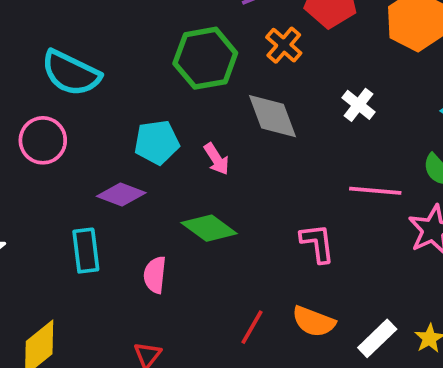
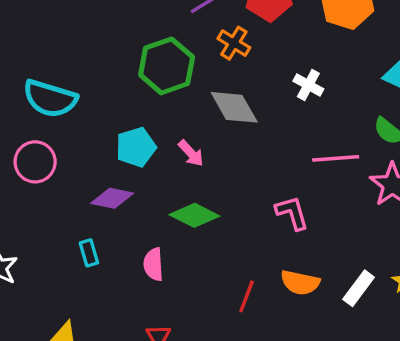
cyan rectangle: (86, 251) -> (89, 253), size x0.7

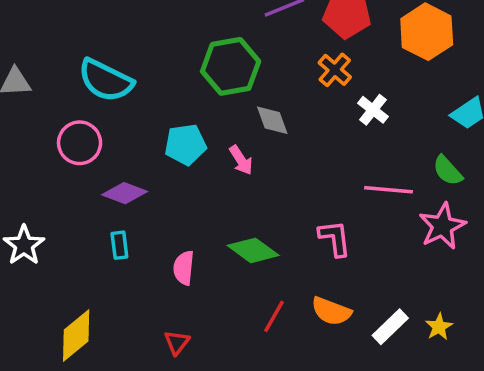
orange cross: (234, 43) -> (335, 70), moved
gray diamond: (234, 107) -> (272, 120), moved, size x0.7
purple diamond: (112, 198) -> (125, 193), moved
green diamond: (194, 215) -> (253, 250), moved

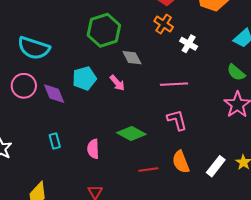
pink line: (389, 190) -> (174, 84), moved
purple diamond: (125, 193) -> (54, 94), moved, turned 55
orange semicircle: (331, 311) -> (181, 162), turned 55
red line: (274, 316) -> (148, 169), turned 60

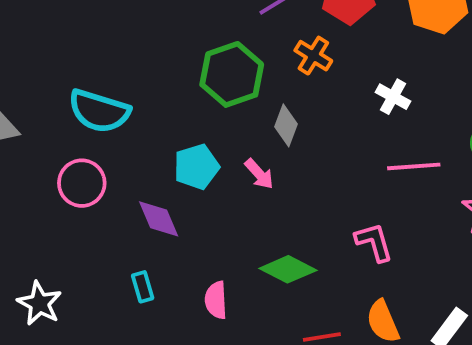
orange cross: (164, 24) -> (313, 56), moved
gray diamond: (132, 58) -> (286, 125), turned 50
pink line: (174, 84) -> (414, 166), moved
purple diamond: (54, 94) -> (159, 219), moved

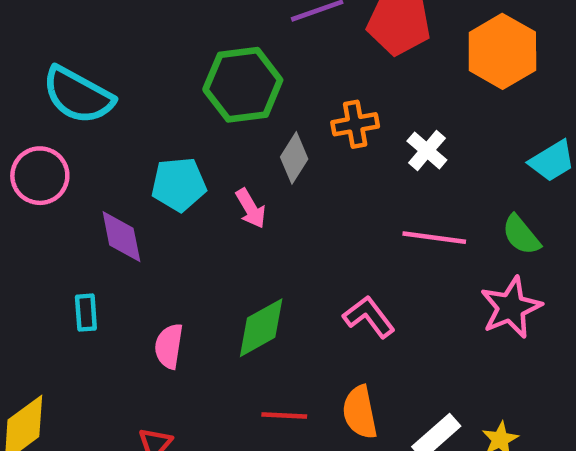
orange cross: (313, 56) -> (355, 124), moved, turned 36
pink L-shape: (374, 242) -> (369, 317), turned -33
green diamond: (288, 269) -> (261, 328), turned -68

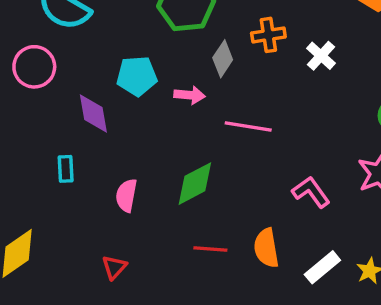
pink arrow: (251, 208) -> (190, 95), turned -56
pink line: (434, 238) -> (248, 127), moved
pink L-shape: (369, 317) -> (311, 192), moved

